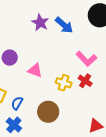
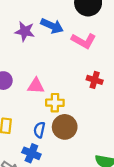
pink L-shape: (86, 59) -> (84, 41), moved
yellow cross: (64, 83) -> (55, 103), moved
blue semicircle: (17, 103) -> (39, 130), moved

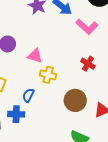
brown circle: (65, 127) -> (75, 100), moved
blue cross: (31, 153) -> (16, 114), turned -35

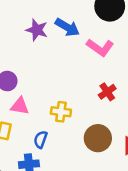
pink triangle: (35, 56) -> (20, 106), moved
red cross: (88, 64) -> (107, 92), turned 32

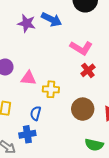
pink L-shape: (100, 47) -> (81, 48), moved
pink triangle: (20, 106) -> (28, 78), moved

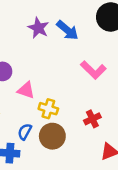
red cross: (88, 70) -> (92, 119), moved
brown circle: (83, 109) -> (52, 136), moved

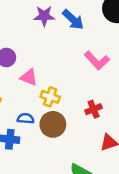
purple star: (38, 28) -> (44, 16), turned -30
blue semicircle: (25, 132) -> (26, 119), turned 63

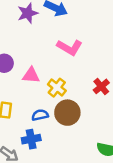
pink L-shape: (97, 61) -> (70, 47), moved
yellow cross: (50, 97) -> (57, 88), turned 36

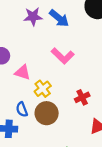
blue semicircle: (40, 115) -> (22, 109), turned -112

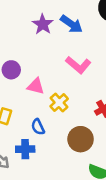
purple star: (33, 17) -> (43, 24), turned -30
brown circle: (47, 113) -> (81, 139), moved

